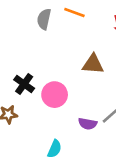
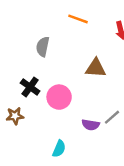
gray semicircle: (44, 19) -> (43, 47), moved

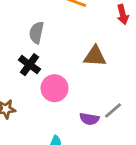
black cross: (30, 87) -> (29, 65), moved

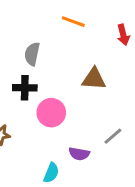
black cross: (29, 65) -> (25, 88), turned -35
purple semicircle: (89, 119) -> (79, 154), moved

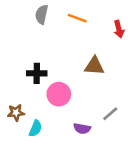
gray semicircle: (32, 54) -> (42, 14), moved
cyan semicircle: (51, 173) -> (35, 128), moved

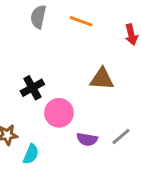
black cross: (37, 73) -> (32, 88), turned -30
purple semicircle: (82, 128) -> (87, 139), moved

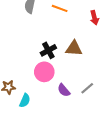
black cross: (32, 88) -> (48, 50), moved
purple semicircle: (87, 139) -> (64, 90), turned 40

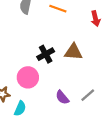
pink circle: (44, 72) -> (28, 77), moved

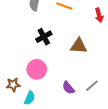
black cross: (46, 54) -> (44, 37), moved

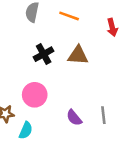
brown triangle: (79, 46) -> (78, 55), moved
gray line: (92, 86) -> (103, 115), turned -56

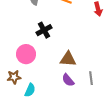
brown triangle: (78, 55) -> (68, 59), moved
pink circle: (35, 95) -> (26, 54), moved

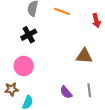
black cross: (44, 30) -> (29, 35), moved
brown triangle: (68, 59) -> (84, 56), moved

